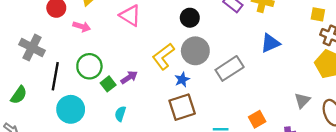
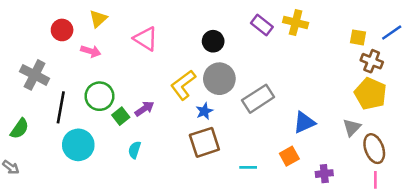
blue triangle: (270, 43) -> (304, 122), moved
gray triangle: (302, 100) -> (352, 127), moved

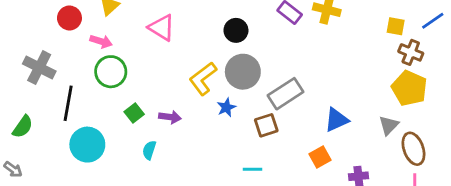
green circle: (99, 96) -> (111, 72), moved
purple arrow: (144, 109) -> (170, 117), moved, turned 42
brown square: (204, 142) -> (266, 125), moved, size x0.7
cyan line: (248, 167) -> (252, 169), moved

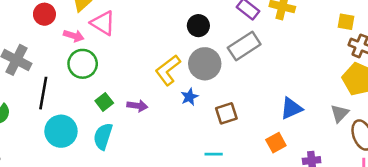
pink triangle: (162, 28) -> (103, 23), moved
gray rectangle: (286, 94) -> (244, 46), moved
cyan semicircle: (149, 150) -> (103, 136), moved, size x1.5

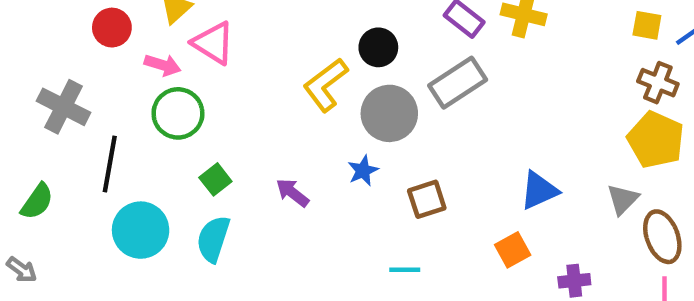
yellow square: (346, 22) -> (647, 25), moved
yellow L-shape: (168, 70) -> (325, 85), moved
purple arrow: (137, 106) -> (292, 193), moved, turned -150

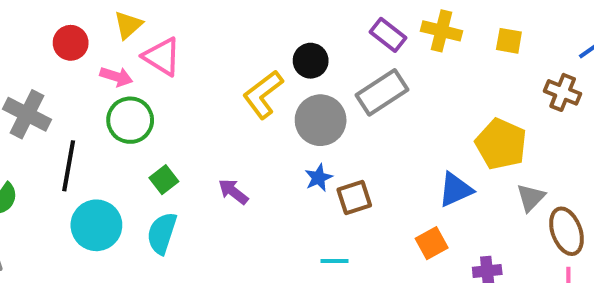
yellow square: (647, 25) -> (509, 41), moved
yellow pentagon: (656, 140) -> (501, 144), moved
blue star: (363, 171) -> (319, 178), moved

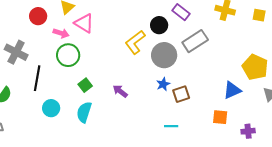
purple rectangle: (388, 35) -> (181, 12), moved
cyan circle: (96, 225) -> (51, 108), size x0.7
orange square: (432, 243) -> (220, 117), turned 35

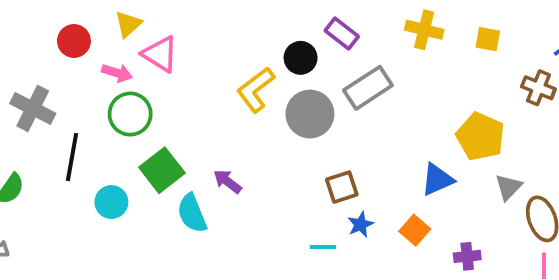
blue star: (163, 84) -> (360, 225), moved
green square: (85, 85) -> (162, 170), size x1.6
cyan circle: (51, 108) -> (111, 202), moved
cyan semicircle: (84, 112) -> (192, 213), moved, turned -40
orange square: (220, 117) -> (415, 230), turned 35

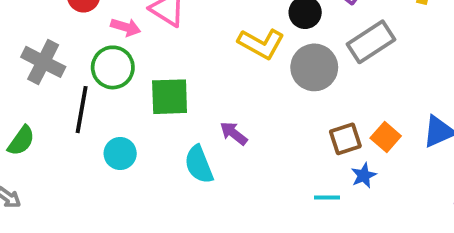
yellow L-shape: (256, 90) -> (261, 44), turned -114
green circle: (130, 114) -> (113, 67), moved
green square: (162, 170) -> (170, 97), moved, turned 36
orange square: (415, 230) -> (386, 137), moved

